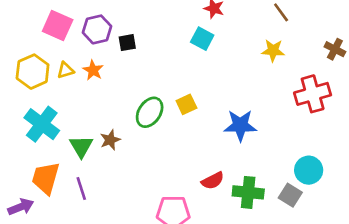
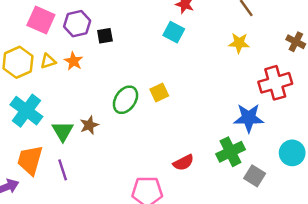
blue star: (240, 125) -> (249, 118), moved
cyan circle: (309, 170) -> (292, 153), moved
green cross: (248, 192) -> (231, 152), moved, turned -32

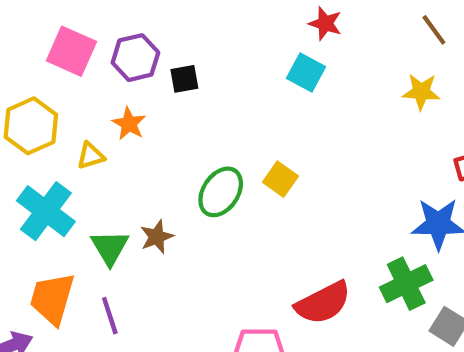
yellow triangle: (48, 61) -> (91, 156), moved
yellow square: (159, 93) -> (280, 179), turned -30
red semicircle: (183, 163) -> (323, 303), size x1.5

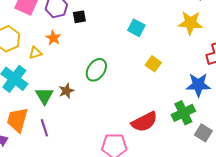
cyan square: (306, 73) -> (136, 28), moved
yellow star: (421, 92) -> (190, 23), size x1.4
yellow square: (280, 179) -> (153, 64), moved

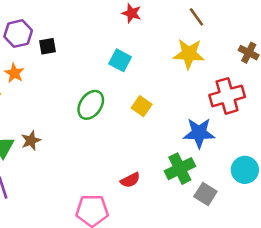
green ellipse: (96, 70) -> (91, 105), moved
red semicircle: (144, 122) -> (130, 180), size x0.6

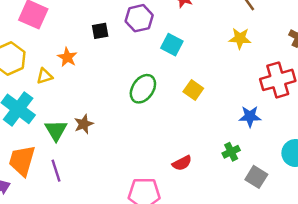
purple hexagon: (18, 34) -> (139, 18), moved
yellow star: (189, 54) -> (240, 38), size x0.7
blue star: (199, 133) -> (250, 116), size x0.7
green cross: (180, 169) -> (231, 152), size x0.6

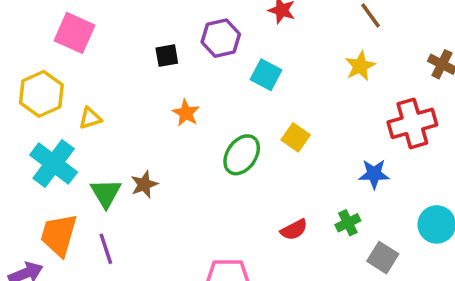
yellow star: (240, 38) -> (360, 66), turned -30
orange star: (67, 57) -> (186, 113), moved
green ellipse: (143, 89) -> (242, 155), moved
red semicircle: (182, 163) -> (294, 230), moved

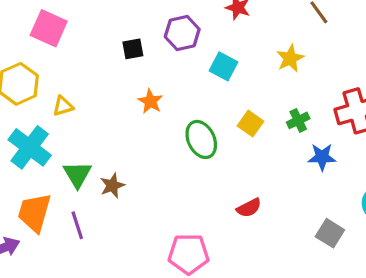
yellow star: (360, 66) -> (290, 58), moved
green ellipse: (242, 155) -> (201, 139), turned -60
brown star: (144, 184) -> (112, 186), moved
green cross: (348, 223) -> (298, 120), moved

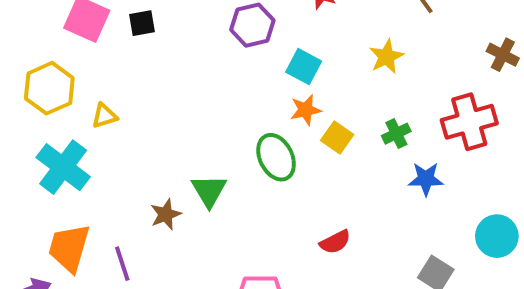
black square: (133, 49) -> (142, 23), moved
orange star: (150, 101) -> (306, 110), moved, turned 30
green triangle: (77, 174) -> (209, 191), moved

